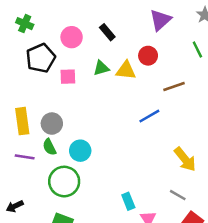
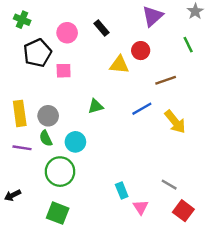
green triangle: (101, 68) -> (96, 106), moved
yellow arrow: (185, 159) -> (175, 122), moved

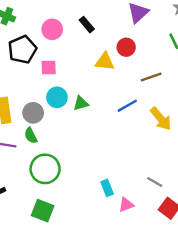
cyan circle: (75, 142) -> (57, 97), moved
pink triangle: (141, 207) -> (126, 205), turned 42

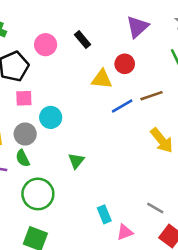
pink square: (49, 67) -> (24, 98), moved
green triangle: (81, 103) -> (76, 161), moved, turned -35
blue line: (127, 106) -> (122, 106), moved

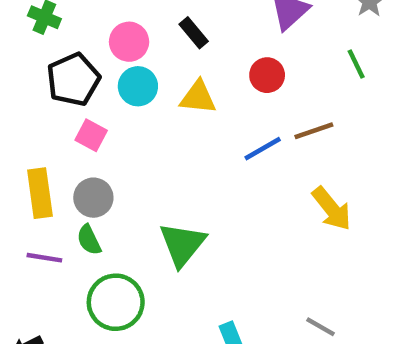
yellow triangle: (102, 79) -> (198, 97), moved
pink square: (24, 98) -> (91, 135), turned 30
cyan circle: (51, 117) -> (138, 86), moved
green triangle: (76, 161) -> (182, 244), size x1.6

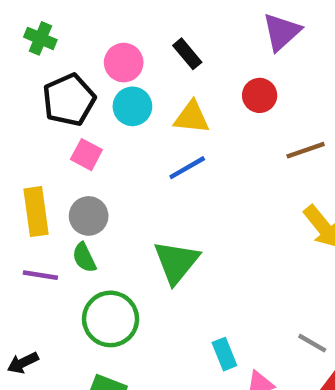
blue line: (263, 149) -> (187, 168), moved

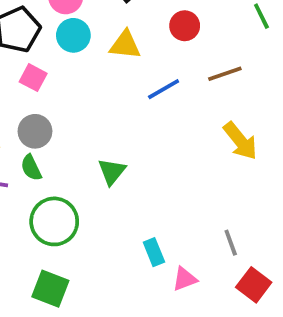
blue line: (187, 168) -> (164, 89), moved
green triangle: (176, 262) -> (112, 172), size x0.7
gray line: (312, 343) -> (231, 243), turned 40

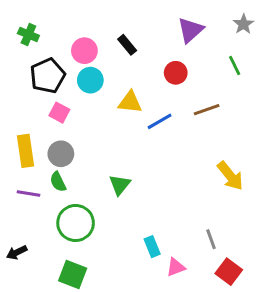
yellow triangle: (125, 45) -> (130, 102), moved
yellow arrow: (240, 141) -> (230, 176), moved

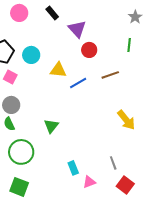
purple triangle: (190, 30) -> (77, 29), moved, turned -30
black rectangle: (127, 45) -> (52, 13), moved
pink circle: (84, 51) -> (19, 13), moved
green line: (235, 65) -> (129, 45), turned 32

